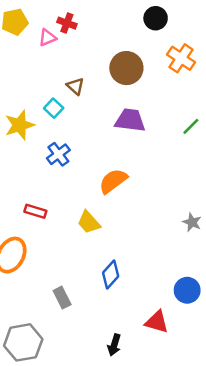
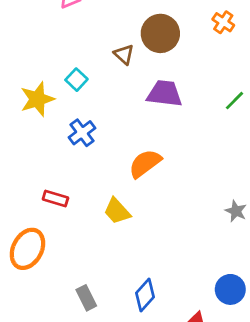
orange cross: (181, 58) -> (223, 22), size x0.7
brown triangle: (75, 86) -> (124, 54), moved
blue diamond: (111, 274) -> (145, 295), moved

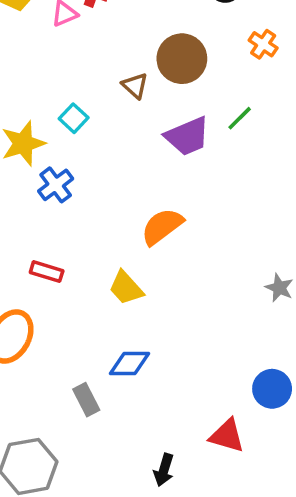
purple trapezoid: (165, 94) -> (187, 136), turned 150
green line: (234, 101) -> (240, 118), moved
blue cross: (82, 133) -> (56, 185), moved
blue diamond: (145, 295) -> (130, 364), moved, turned 48

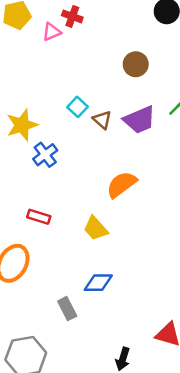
brown circle: (182, 59) -> (136, 64), size x0.7
brown triangle: (135, 86) -> (102, 120), moved
cyan square: (74, 118) -> (78, 107), moved

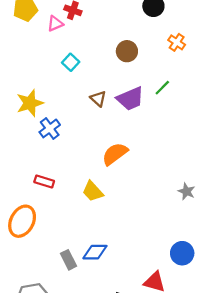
cyan square: (78, 107) -> (71, 62), moved
blue diamond: (98, 283) -> (95, 252), moved

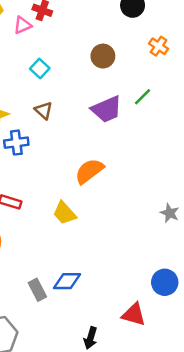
brown triangle: (98, 99) -> (44, 110), moved
blue cross: (50, 128) -> (16, 143), turned 30

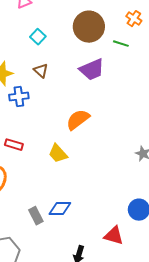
brown circle: (103, 56) -> (89, 27), size x1.6
green line: (142, 97) -> (121, 44), moved, turned 63

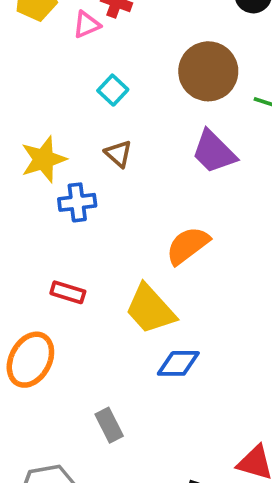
purple trapezoid: (92, 70) -> (214, 152), turned 68
yellow trapezoid: (58, 154) -> (150, 309), size x1.4
blue diamond: (60, 209) -> (178, 363), moved

